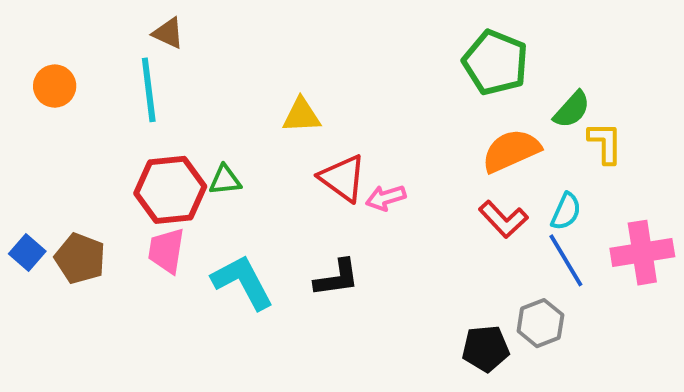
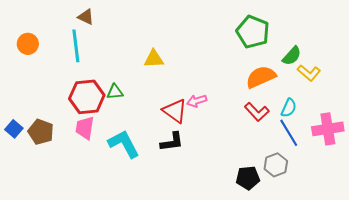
yellow L-shape: (605, 143) -> (309, 73), turned 130
red triangle: (343, 178) -> (175, 111), moved

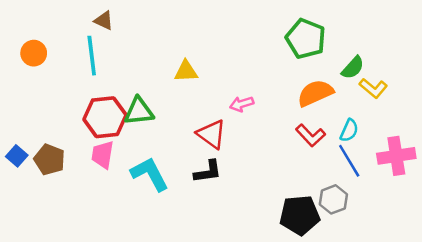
green triangle: (115, 92) -> (139, 111), size x1.5
pink arrow: (197, 101) -> (242, 104), moved
black pentagon: (248, 178) -> (300, 215), size x1.4

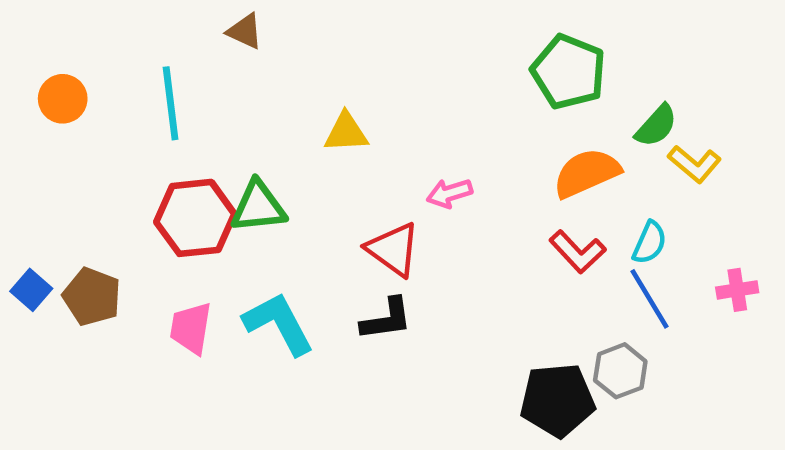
brown triangle: (104, 21) -> (245, 31), moved
pink trapezoid: (103, 155) -> (191, 328), moved
pink cross: (396, 156) -> (737, 290), size x0.6

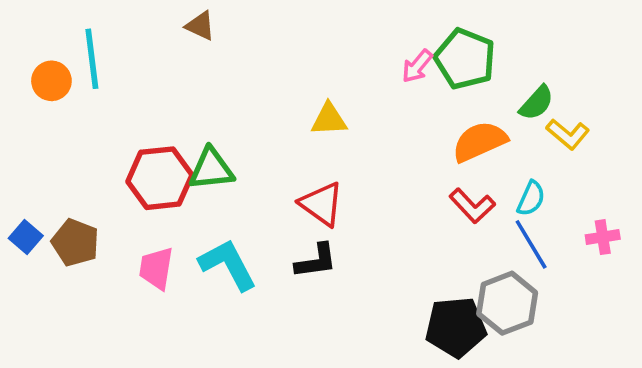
cyan line: (171, 103) -> (92, 59), moved
yellow triangle: (346, 133) -> (329, 119), moved
pink arrow: (449, 193) -> (417, 66), moved, turned -33
gray hexagon: (620, 371) -> (507, 303), size x1.4

